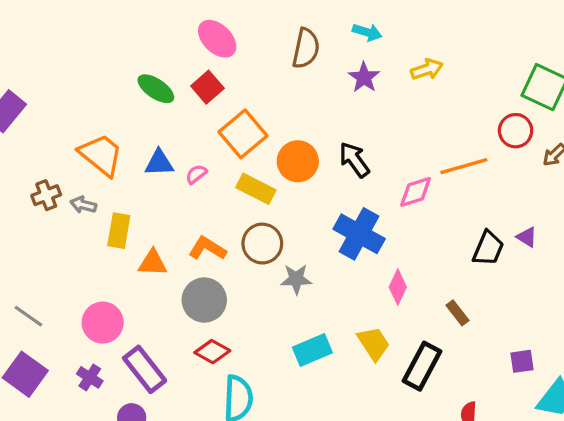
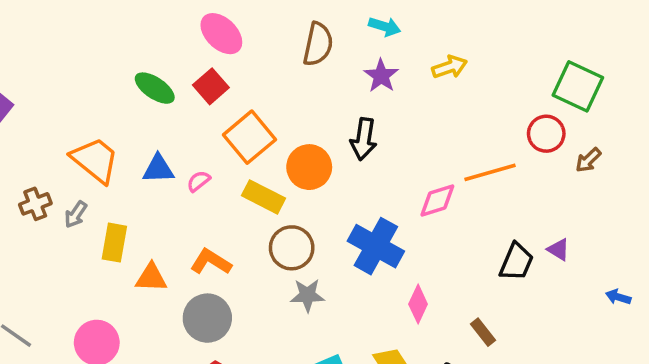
black arrow: (354, 160) -> (364, 139), moved, turned -135
gray arrow: (83, 205) -> (76, 214), turned -70
brown circle: (262, 244) -> (292, 248), moved

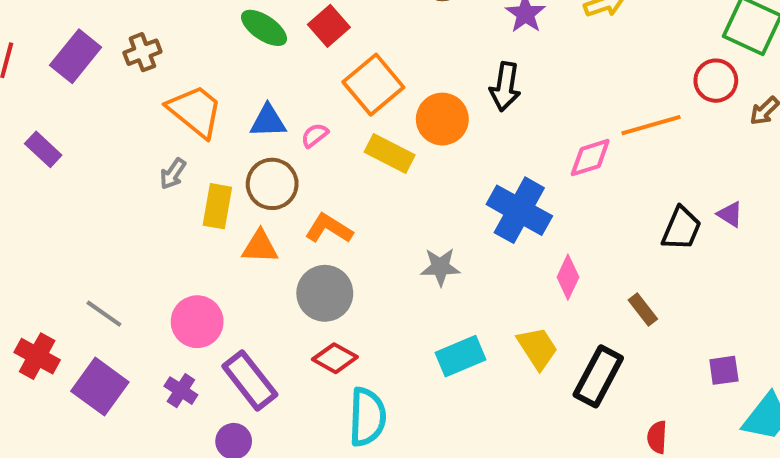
brown cross: (35, 204) -> (142, 52), moved
brown circle: (292, 248) -> (272, 184), moved

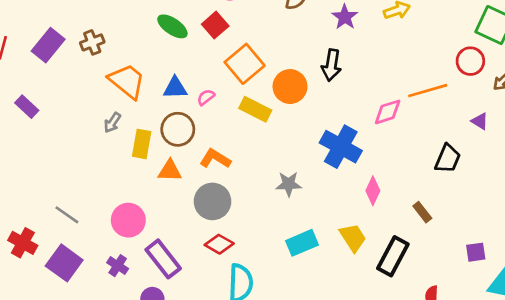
purple triangle: (730, 214) -> (480, 121), moved

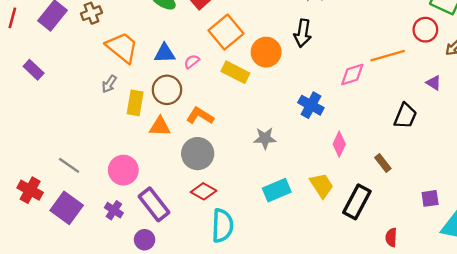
blue cross: (341, 147) -> (311, 105), size x0.7

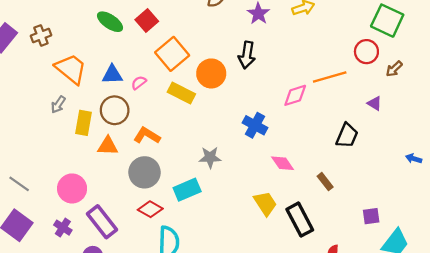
pink diamond: (339, 144) -> (283, 163), turned -60
cyan rectangle: (277, 190) -> (187, 190), moved
black rectangle: (357, 202) -> (300, 220), turned -56

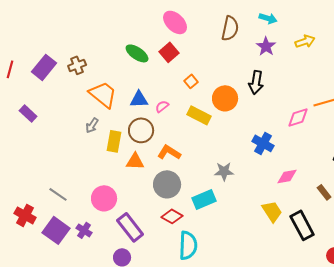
orange square: (172, 54) -> (191, 81), size x0.5
pink diamond: (283, 163) -> (287, 176), turned -65
purple cross: (63, 228) -> (84, 230), moved

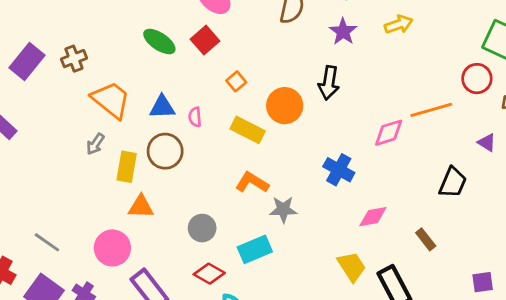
pink semicircle: (162, 106) -> (195, 117), turned -56
orange L-shape: (169, 152) -> (252, 182), moved
orange triangle: (135, 161) -> (141, 207), moved
gray circle: (167, 184) -> (202, 228), size x0.7

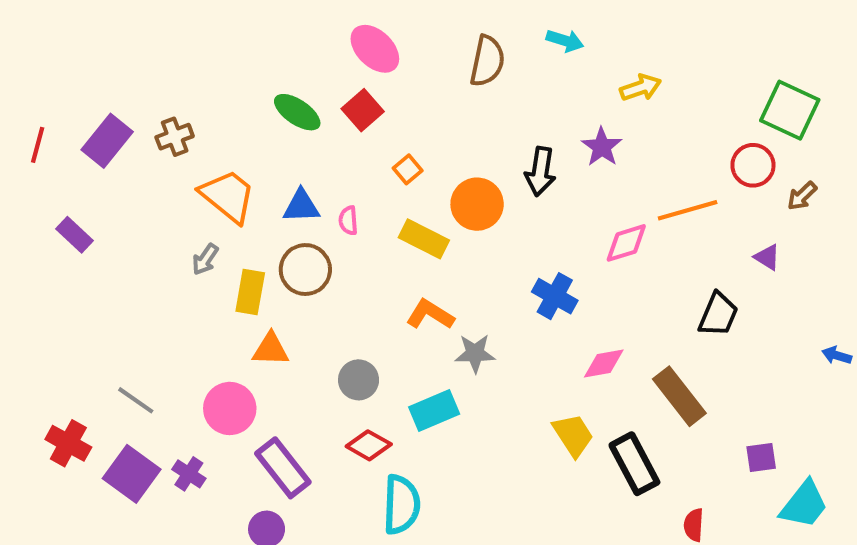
purple star: (343, 32) -> (602, 147), moved
brown rectangle: (426, 239) -> (679, 396), size x1.8

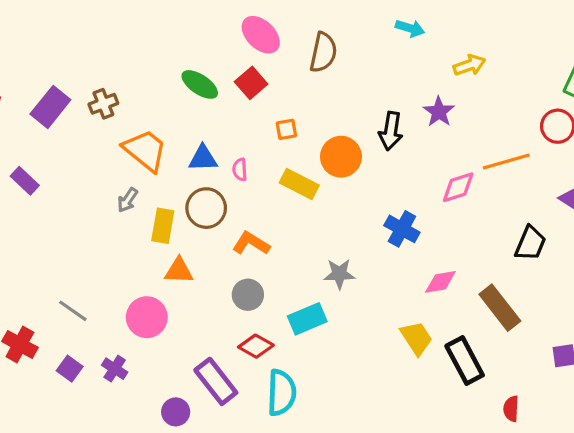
brown semicircle: (487, 61) -> (323, 52), moved
orange square: (408, 169) -> (286, 129), turned 30
orange L-shape: (430, 314) -> (251, 243), moved
purple rectangle: (283, 468) -> (216, 381), moved
purple square: (132, 474) -> (70, 369), size x0.6

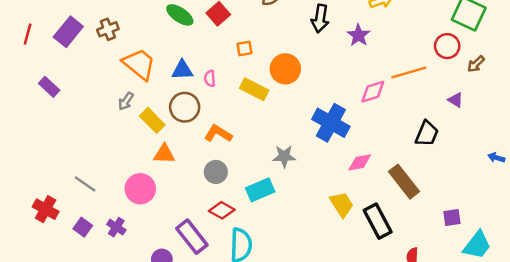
black arrow: (391, 131) -> (320, 19), moved
yellow rectangle: (163, 226) -> (152, 120), turned -55
blue cross: (402, 229) -> (331, 123), size x1.4

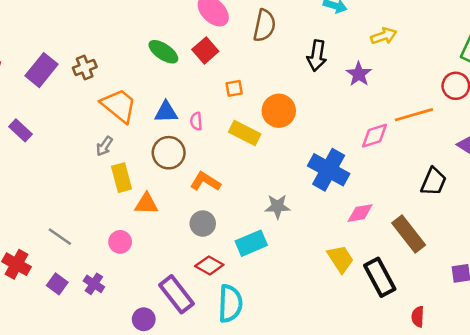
yellow rectangle: (152, 120) -> (121, 178), moved, turned 30
pink circle: (140, 189) -> (120, 242), size x0.7

